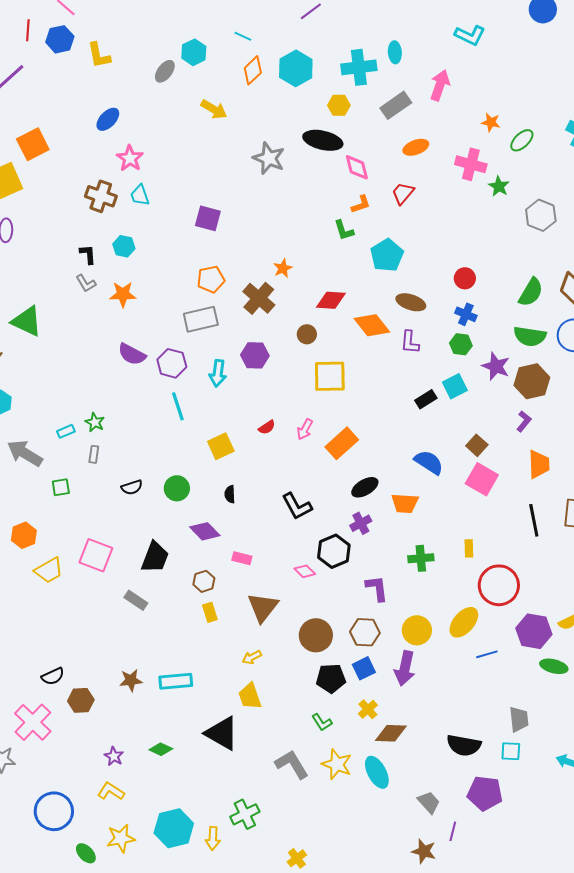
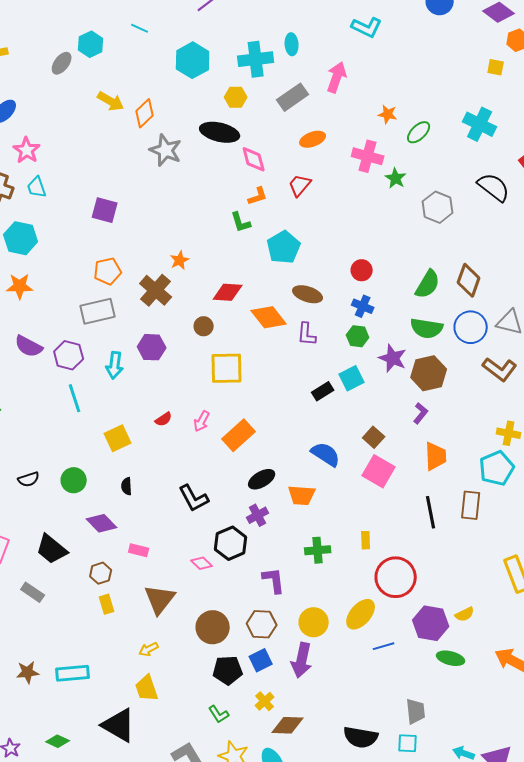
orange diamond: (253, 70) -> (145, 113), moved
cyan hexagon: (124, 246) -> (21, 238), size x1.5
black trapezoid: (155, 557) -> (52, 549), turned 108

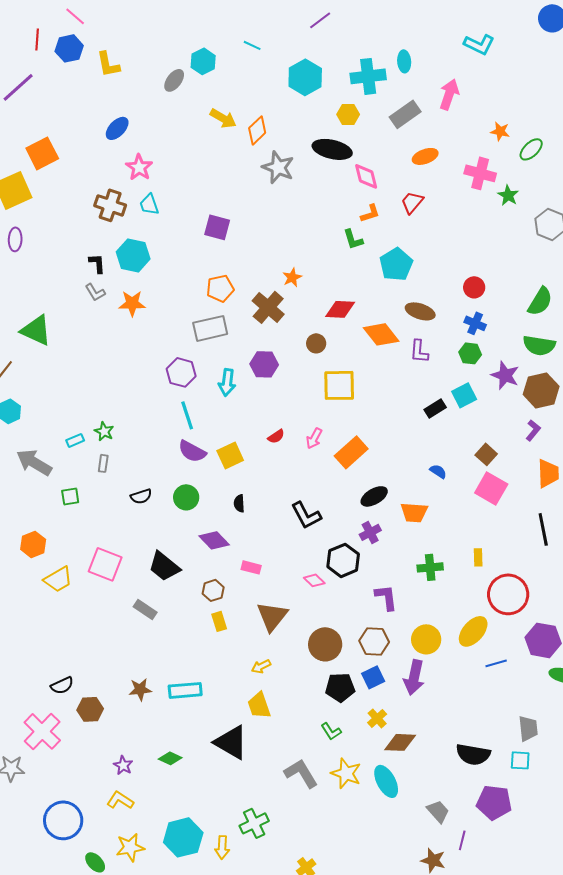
purple semicircle: (29, 346) -> (192, 451), moved
blue semicircle: (326, 454) -> (438, 471), size x0.6

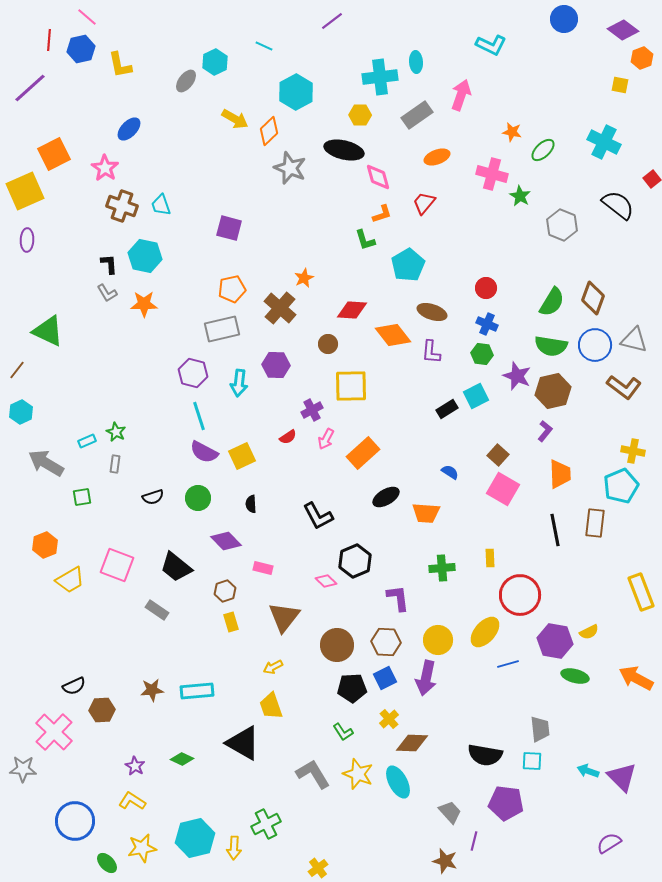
cyan hexagon: (305, 77) -> (296, 92), moved
pink star: (139, 167) -> (105, 168), moved
purple cross: (370, 532) -> (312, 410), moved

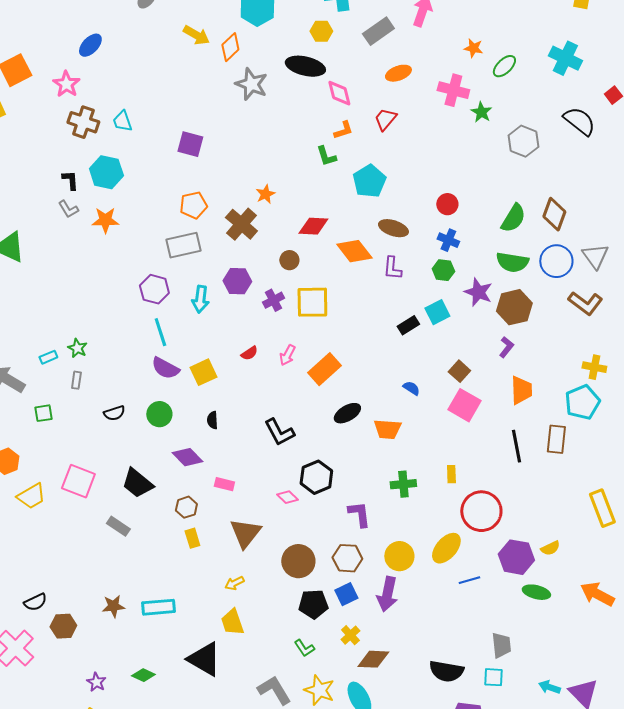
gray triangle: (634, 340) -> (595, 256), turned 40
purple cross: (312, 410) -> (273, 300), moved

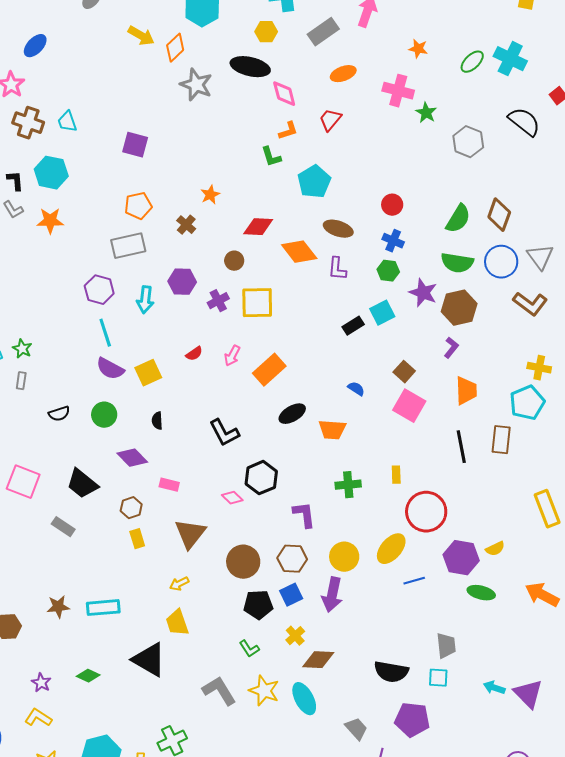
green ellipse: (504, 66) -> (472, 62), moved
brown cross: (241, 224) -> (186, 225), size x0.6

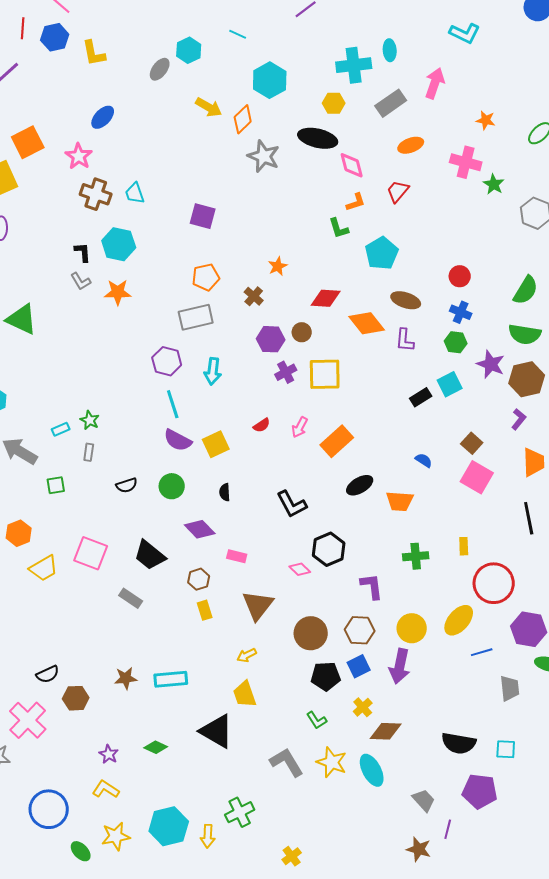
purple hexagon: (182, 282) -> (271, 339), moved
gray trapezoid: (446, 646) -> (510, 688), moved

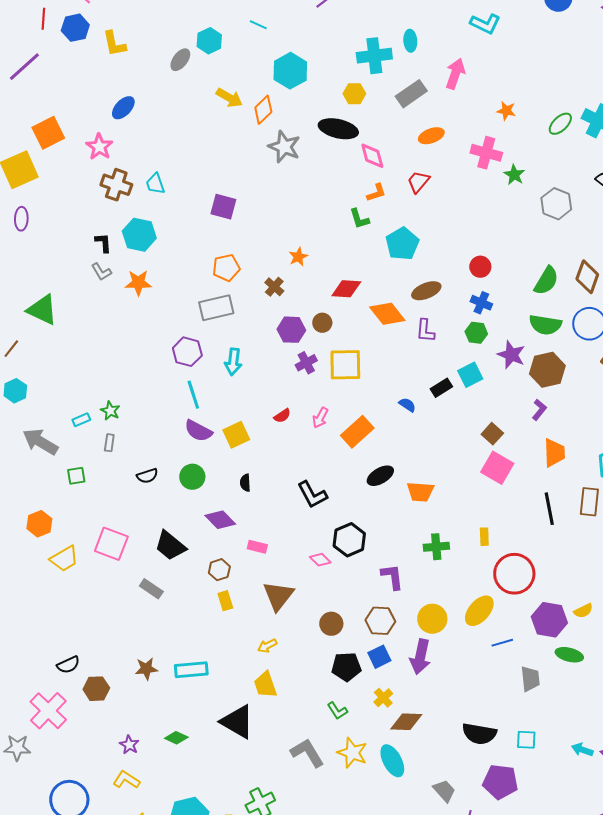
brown ellipse: (406, 300) -> (426, 291), turned -40
blue semicircle: (424, 460) -> (407, 405), moved
brown circle: (311, 633) -> (331, 624), size x0.7

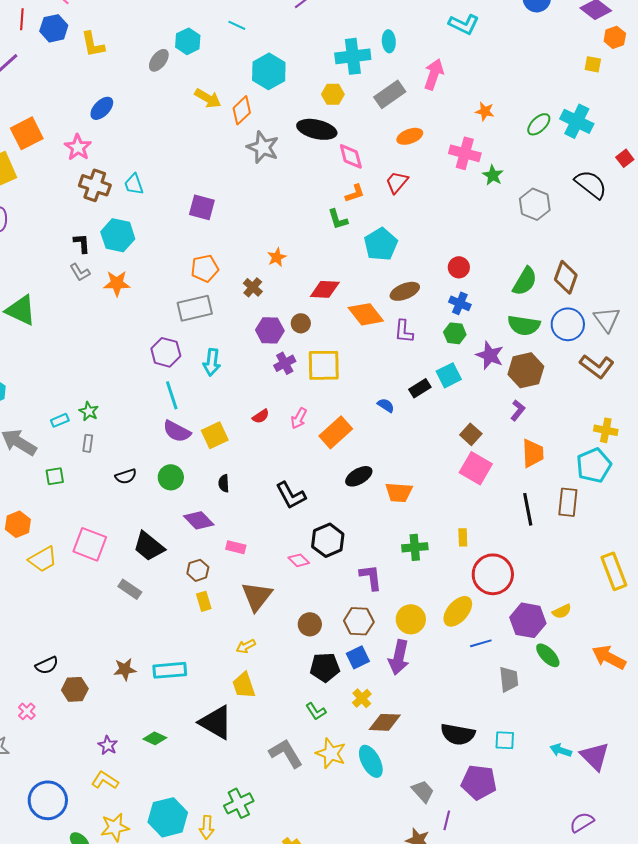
green ellipse: (569, 655) -> (548, 655), turned 32
pink cross: (48, 711) -> (27, 711), size x0.5

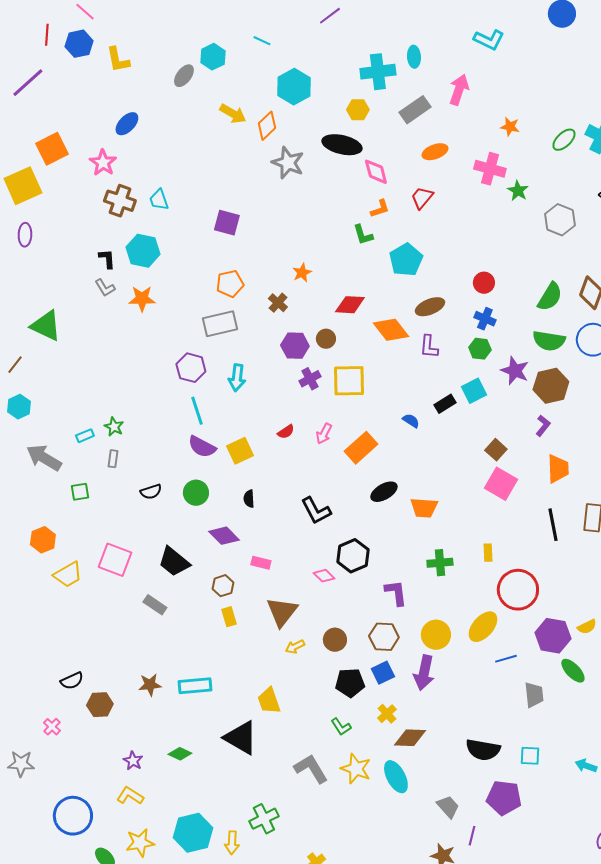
yellow arrow: (246, 646) -> (295, 647), moved

